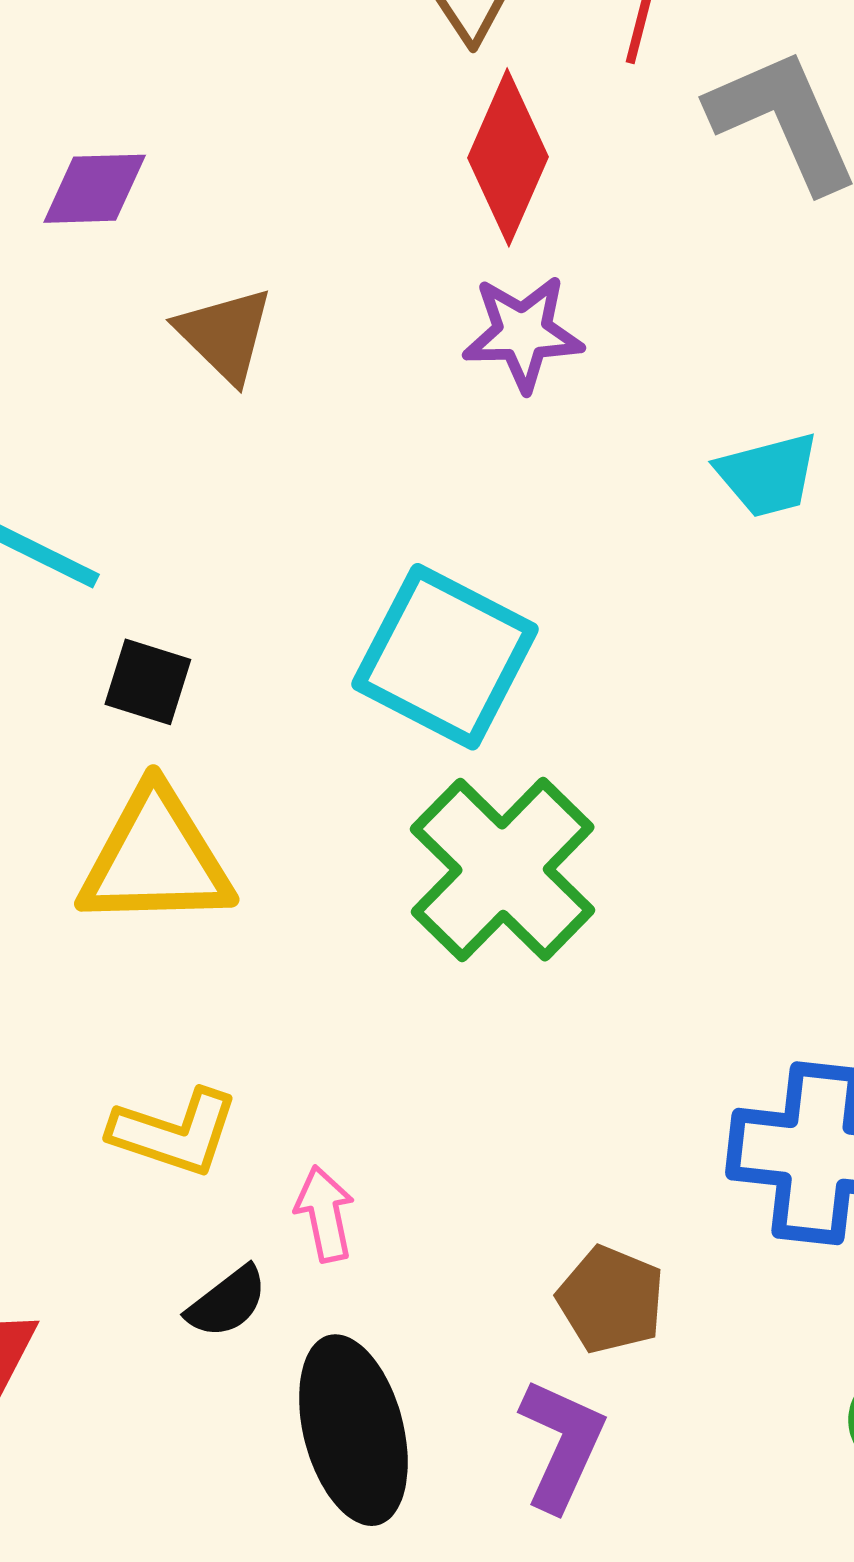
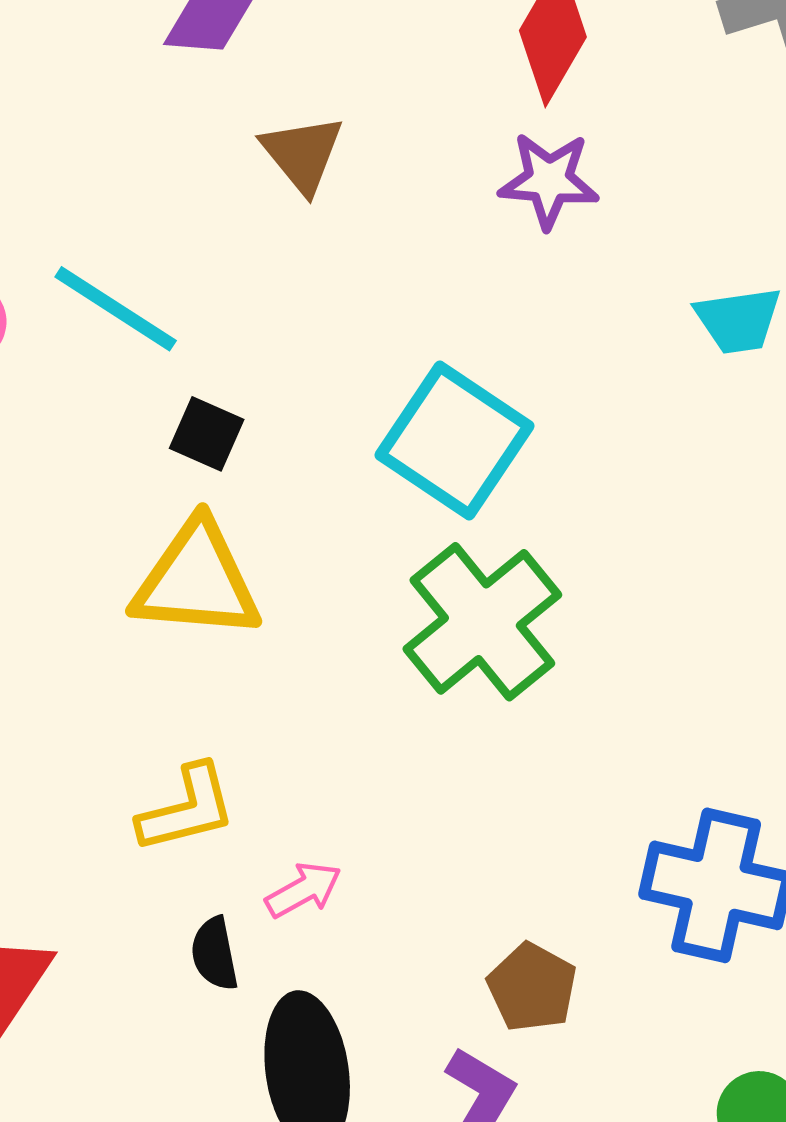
yellow L-shape: (175, 1133) -> (187, 809), turned -39
pink arrow: (325, 1214) -> (303, 890), turned 66
black semicircle: (227, 1302) -> (215, 954), turned 110

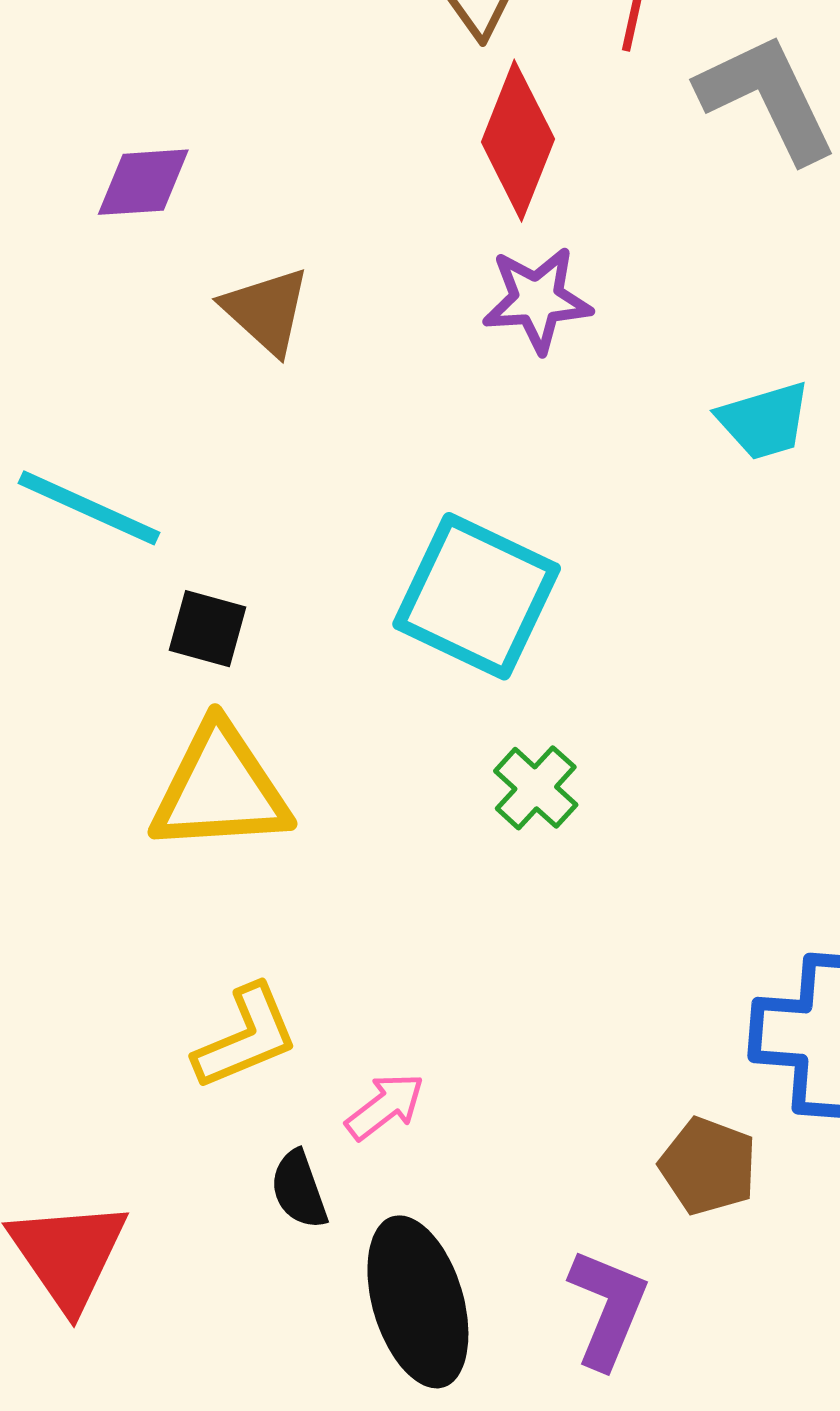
green cross: (482, 622) -> (536, 788), size x0.5
brown pentagon: (532, 987) -> (708, 1166), moved

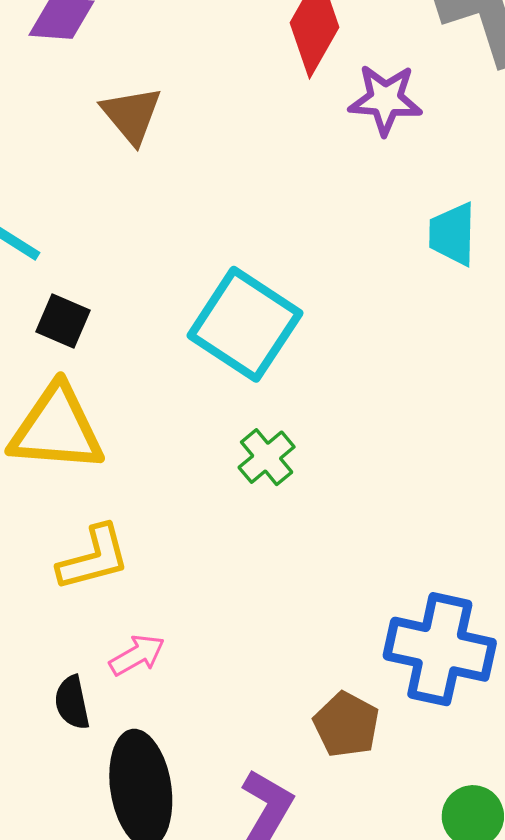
purple star: (537, 300) -> (385, 100), moved
cyan trapezoid: (764, 421) -> (452, 234), turned 100
yellow L-shape: (246, 1037) -> (94, 558), moved

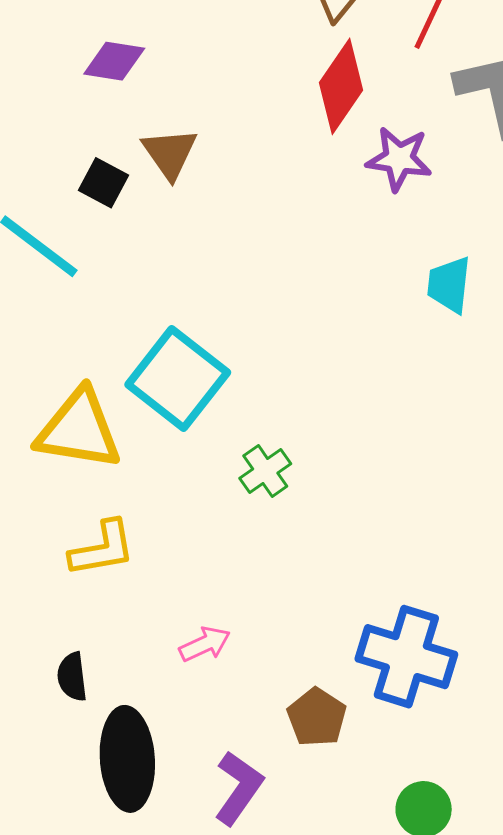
black square: (63, 321) -> (103, 183), moved
cyan square: (245, 324) -> (178, 379), moved
pink arrow: (137, 655) -> (205, 644), moved

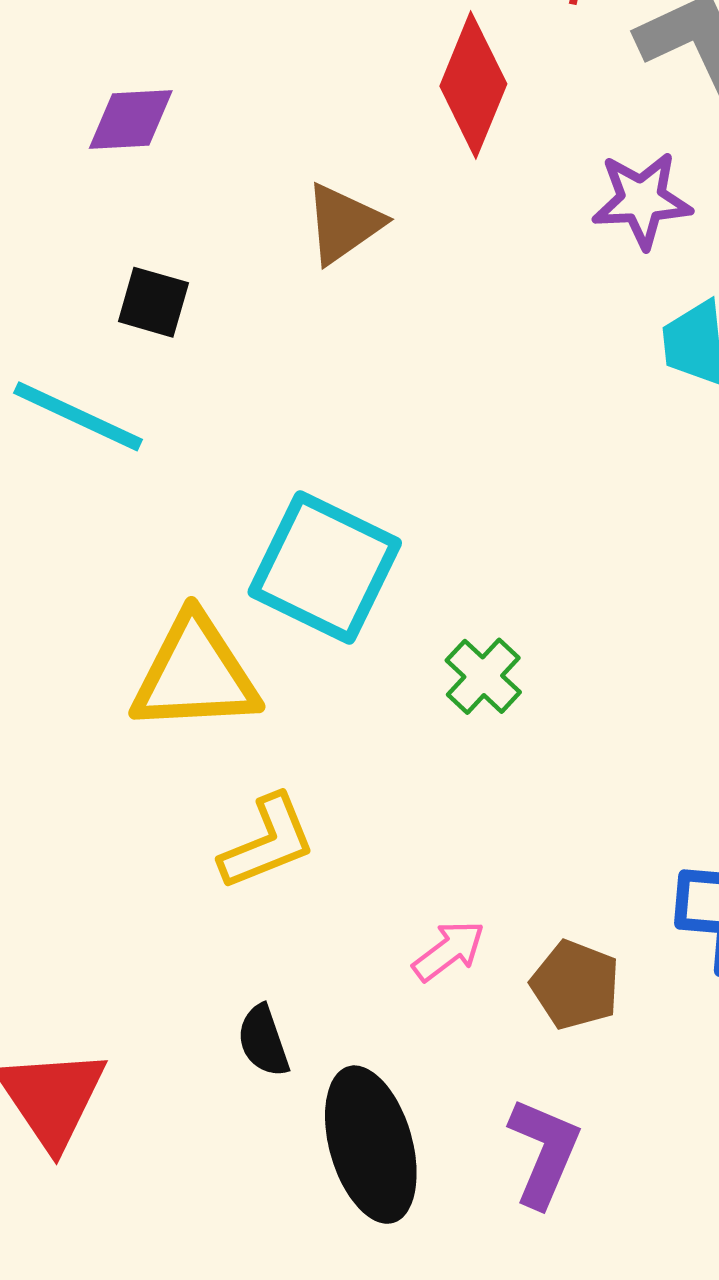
brown triangle: (170, 153) -> (343, 224), moved, turned 42
purple star: (399, 159) -> (642, 200), moved
brown pentagon: (317, 717) -> (575, 985), moved

